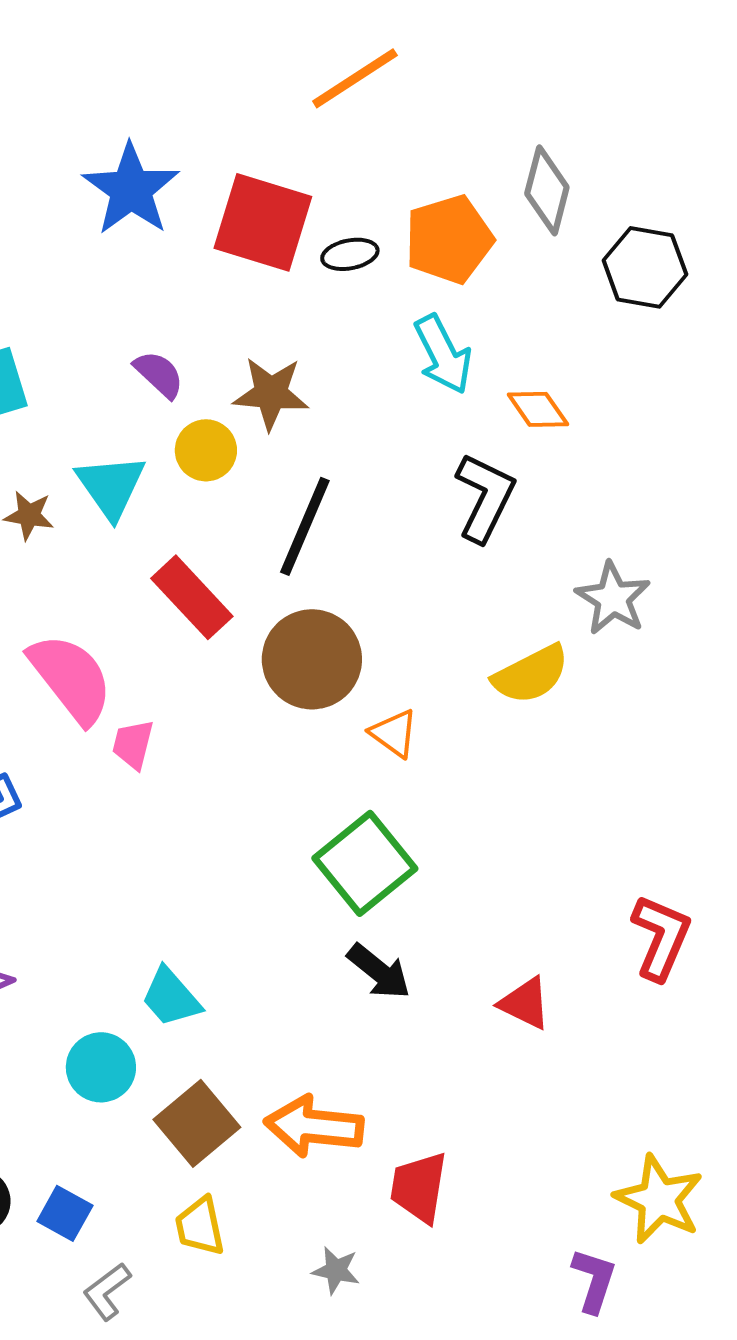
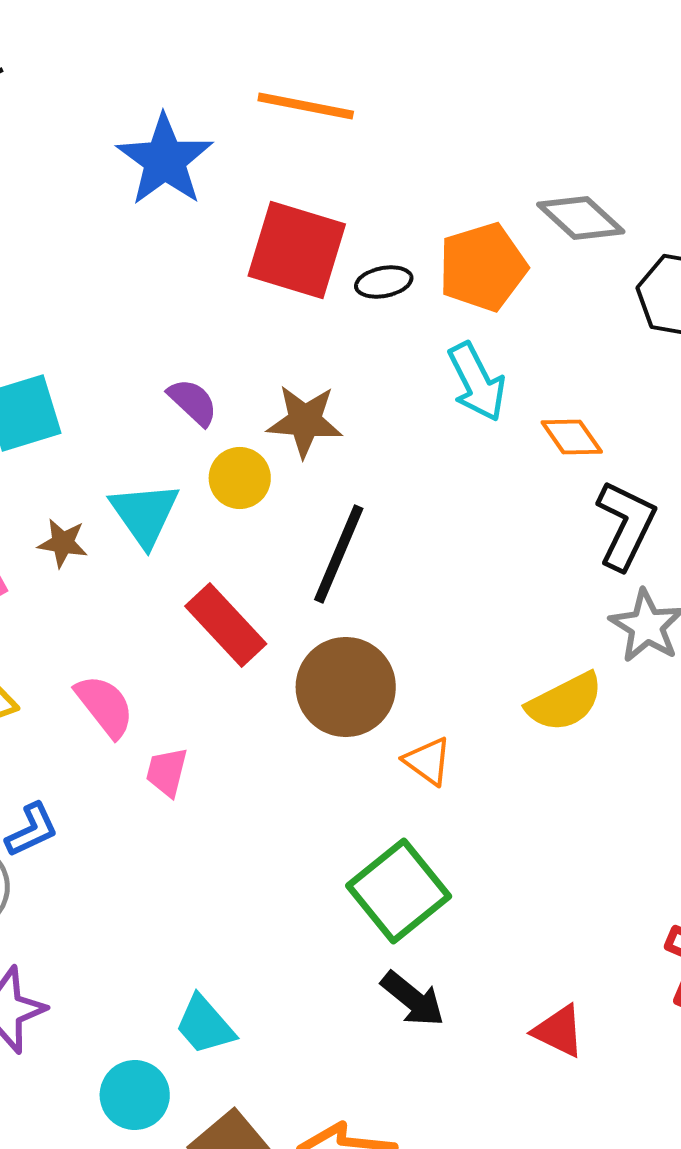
orange line: (355, 78) -> (306, 106), moved, turned 44
blue star: (131, 189) -> (165, 160), moved
gray diamond: (547, 190) -> (581, 218), turned -62
black L-shape: (485, 497) -> (626, 525), moved
pink semicircle: (71, 678) -> (105, 706), size x0.7

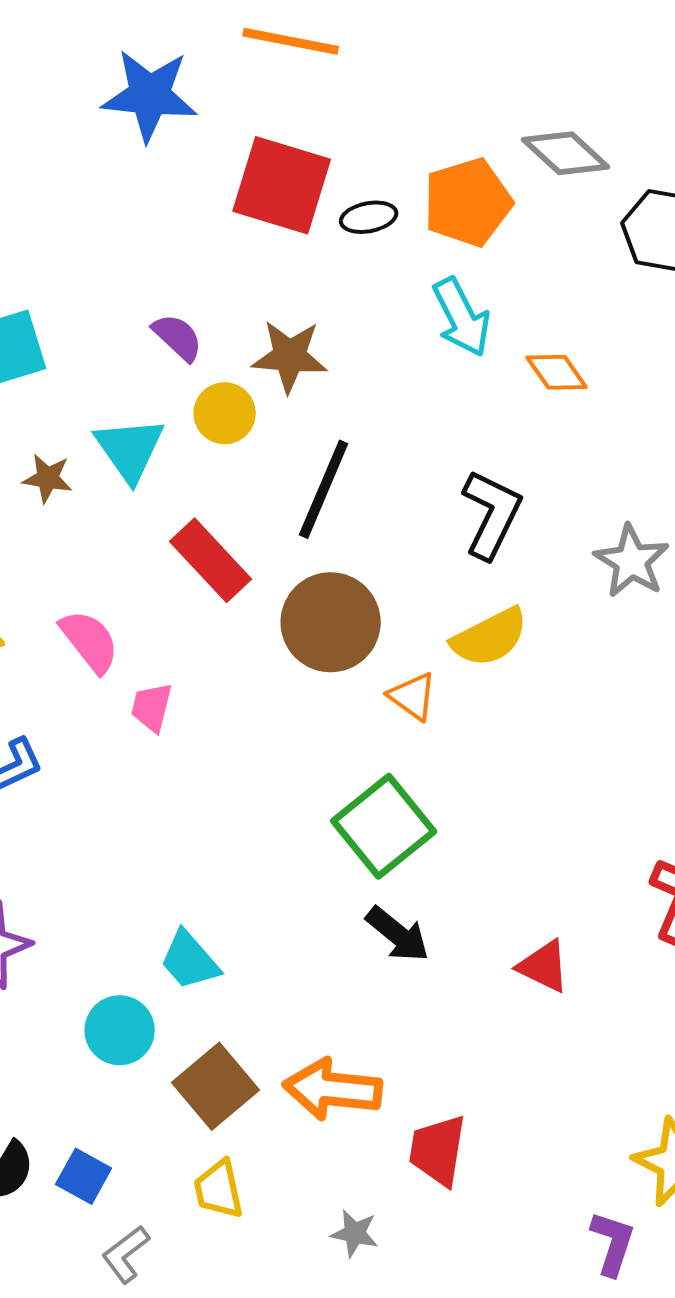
blue star: (165, 160) -> (150, 95), turned -30
black L-shape: (626, 525) -> (492, 514), moved
yellow semicircle: (565, 702) -> (490, 637), moved

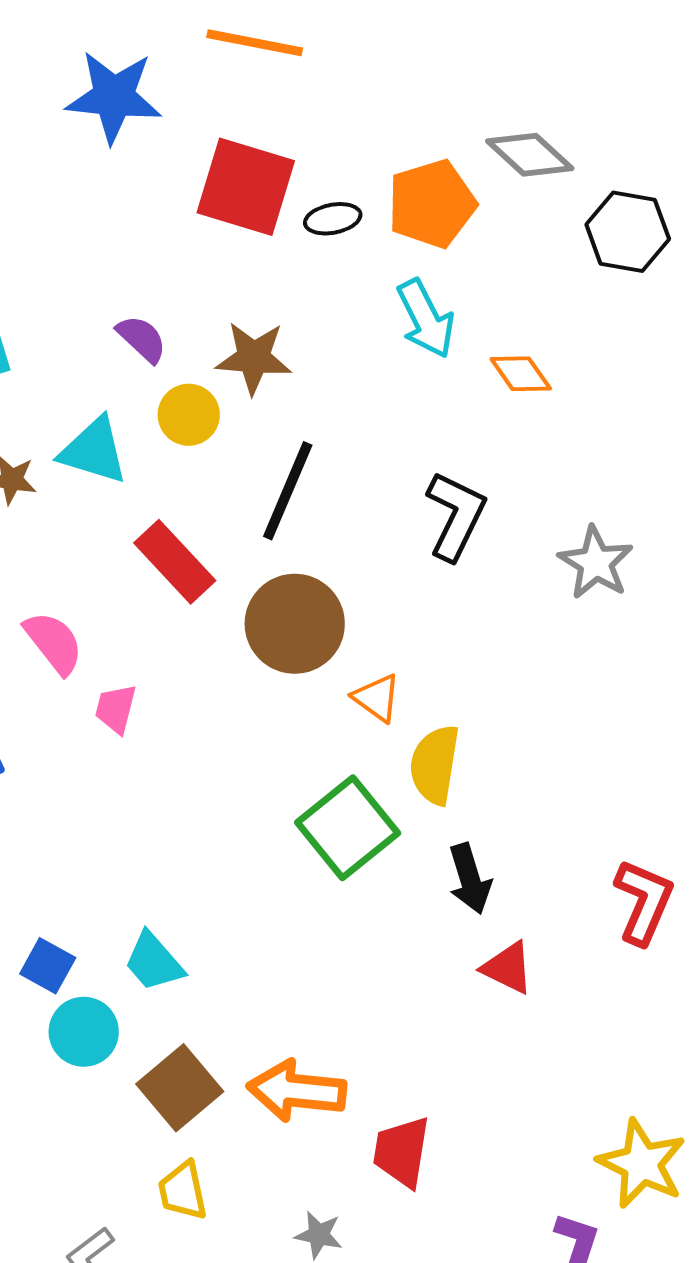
cyan triangle: (130, 449) -> (94, 451), turned -38
yellow semicircle: (490, 637) -> (435, 765), moved, turned 126
black arrow: (398, 934) -> (470, 879), moved, turned 34
blue square: (84, 1176) -> (48, 966), moved

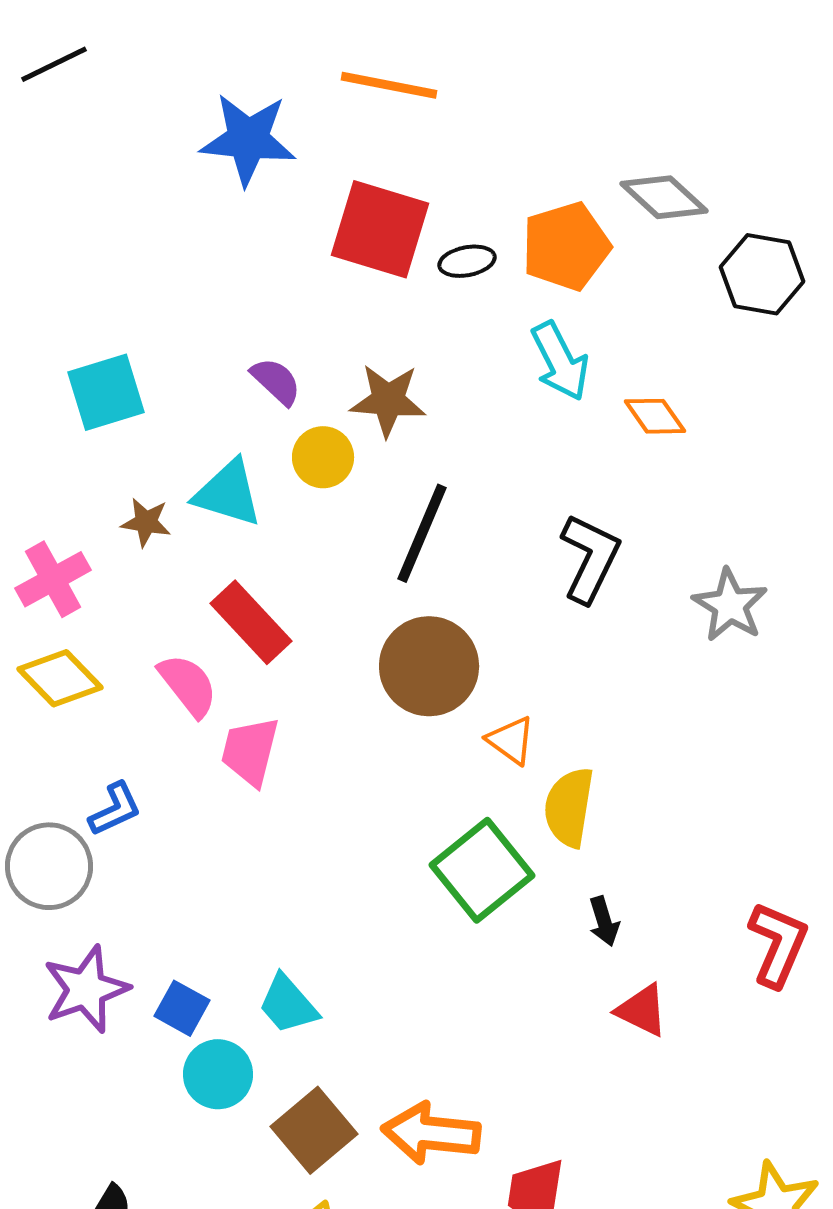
red rectangle: (175, 562) -> (251, 622), moved
pink trapezoid: (116, 709) -> (250, 751), size x1.4
black arrow: (470, 879) -> (604, 921), size x0.7

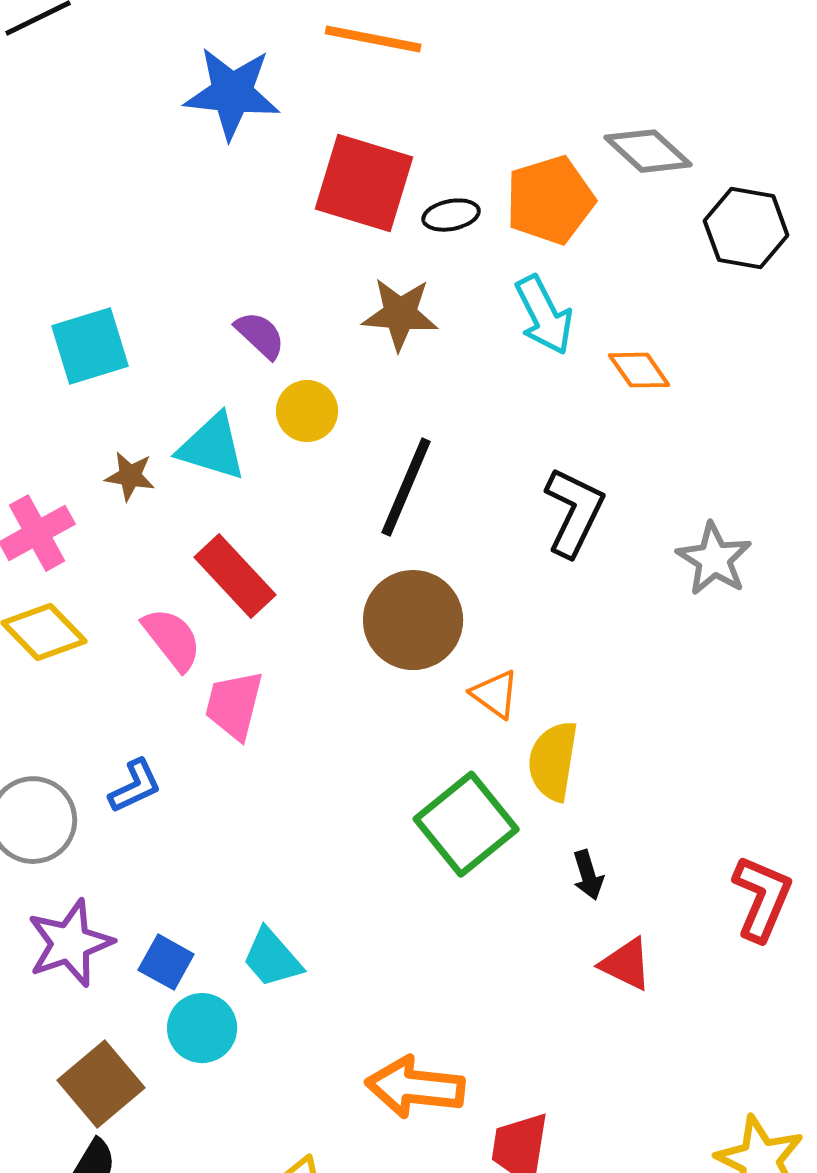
brown star: (388, 400) -> (400, 314), moved
blue L-shape: (115, 809) -> (135, 786), moved
brown square: (314, 1130) -> (101, 1084), moved

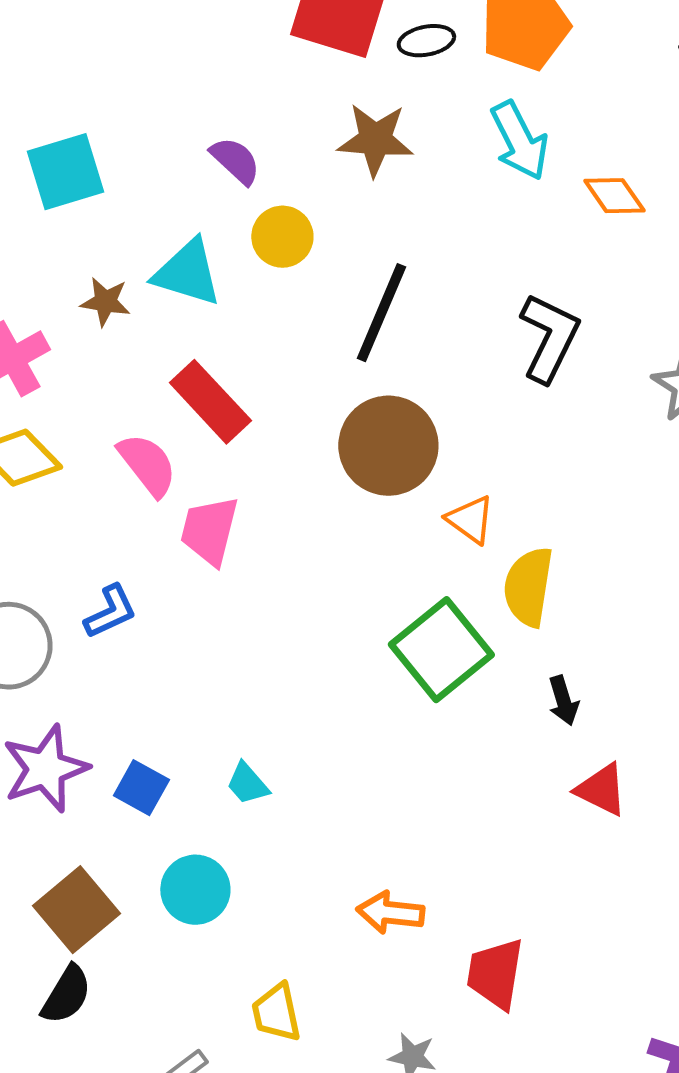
cyan trapezoid: (272, 958) -> (247, 784), size x0.7
cyan circle: (202, 1028) -> (195, 890), moved
orange arrow: (415, 1087) -> (390, 913), size x0.7

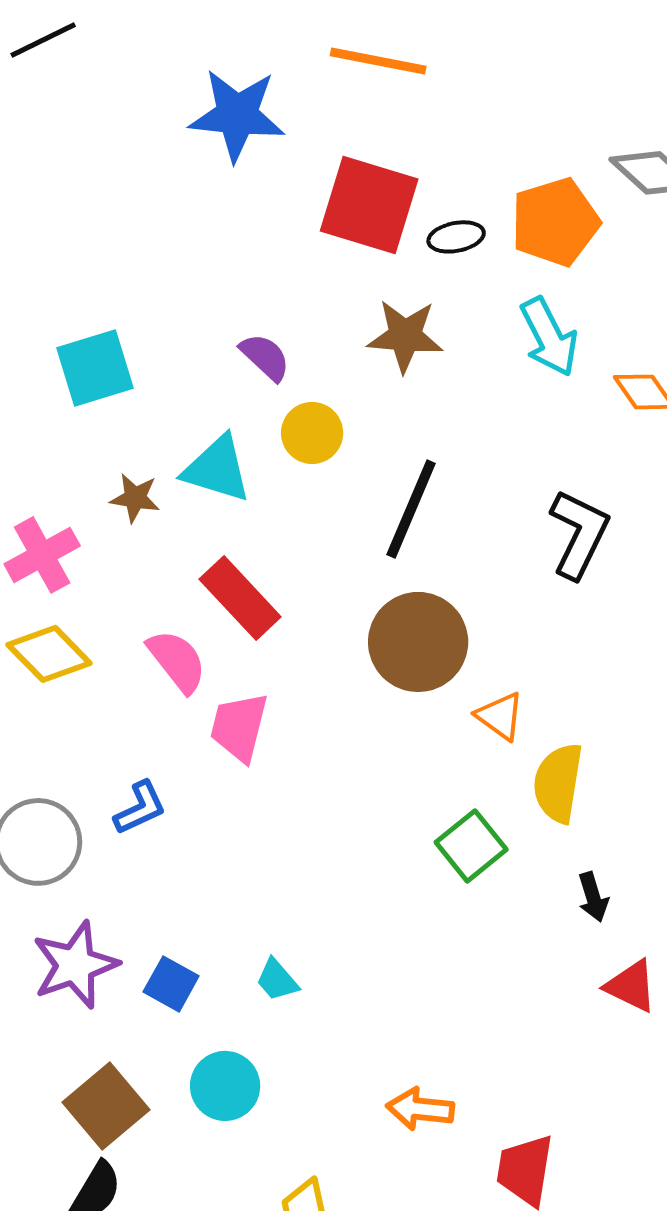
green square: (441, 650) -> (471, 846), size x0.7

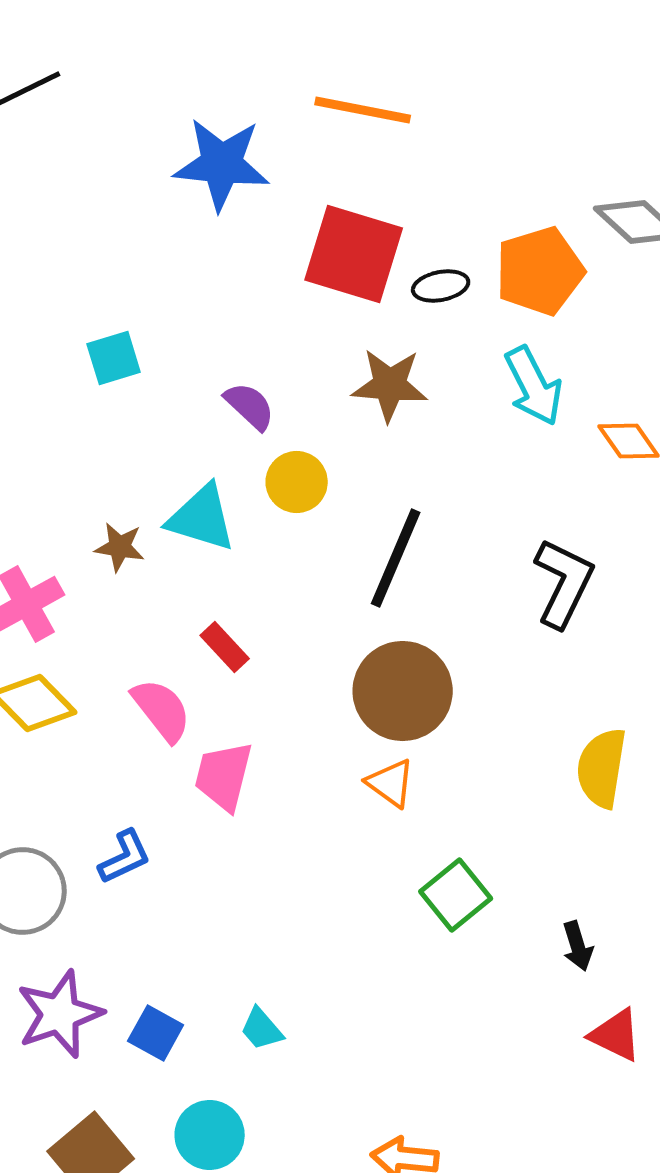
cyan square: (95, 368) -> (114, 358), moved, size x0.7
red rectangle: (240, 598) -> (225, 647), size x0.6
orange triangle: (500, 716) -> (391, 783), moved
yellow semicircle: (558, 783) -> (602, 768), moved

